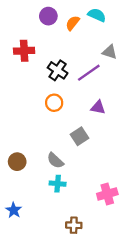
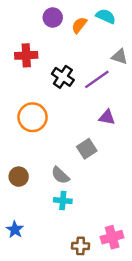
orange circle: (54, 103) -> (33, 117), moved, size x1.5
pink cross: (107, 194) -> (112, 237), moved

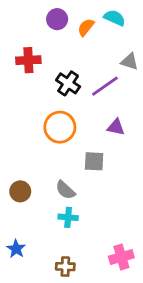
orange circle: (33, 117) -> (60, 127), moved
gray square: (87, 149) -> (94, 161), turned 36
brown cross: (80, 246) -> (65, 267), moved

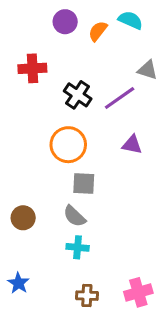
gray square: (94, 161) -> (84, 184), moved
brown cross: (65, 267) -> (87, 296), moved

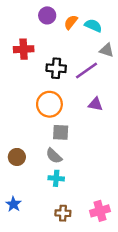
cyan semicircle: (130, 20) -> (93, 26), moved
black cross: (78, 95) -> (56, 68), turned -30

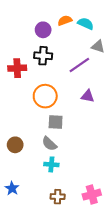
purple circle: (47, 15) -> (43, 30), moved
orange semicircle: (71, 22) -> (65, 20), turned 32
red cross: (24, 49) -> (17, 68), moved
black cross: (56, 68) -> (43, 56), moved

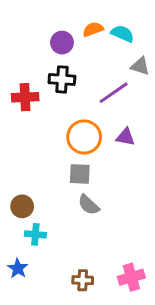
orange circle: (45, 96) -> (84, 137), moved
gray semicircle: (49, 144) -> (89, 205), moved
cyan cross: (51, 164) -> (35, 234), moved

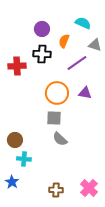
orange semicircle: (93, 29) -> (64, 41), moved, turned -48
pink cross: (131, 277) -> (89, 188), turned -30

